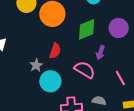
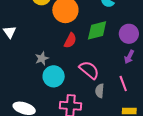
red semicircle: (55, 51) -> (70, 40), moved
purple arrow: (100, 52) -> (129, 57), moved
gray semicircle: (99, 101) -> (100, 91), moved, turned -104

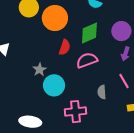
pink semicircle: (89, 70) -> (87, 60), moved, turned -50

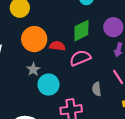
orange circle: (55, 18) -> (34, 39), moved
red semicircle: (65, 47) -> (57, 46), turned -98

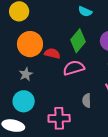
green diamond: (81, 31) -> (78, 41), turned -30
cyan circle: (49, 85) -> (24, 101), moved

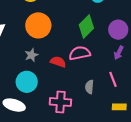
red semicircle: (52, 53) -> (58, 62), moved

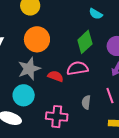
gray star: (31, 55) -> (29, 69), size x1.6

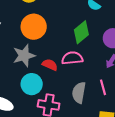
cyan circle: (24, 95) -> (32, 84), moved
gray semicircle: (86, 102) -> (79, 93), size x1.5

